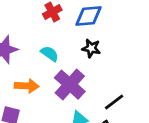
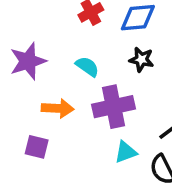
purple cross: (70, 85) -> (114, 107), turned 36

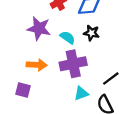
purple star: (28, 61) -> (39, 28), moved, turned 30
cyan semicircle: (87, 66) -> (67, 38), moved

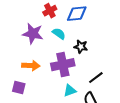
black star: (91, 33) -> (81, 47), moved
cyan semicircle: (67, 38) -> (59, 34), moved

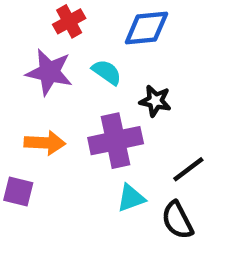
red cross: (50, 11) -> (69, 21), moved

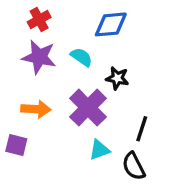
red cross: (69, 21) -> (39, 20), moved
purple cross: (116, 141) -> (88, 108), turned -33
black line: (188, 169) -> (142, 129), turned -35

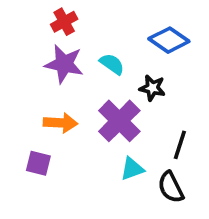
blue diamond: (111, 24) -> (169, 40), moved, turned 40

